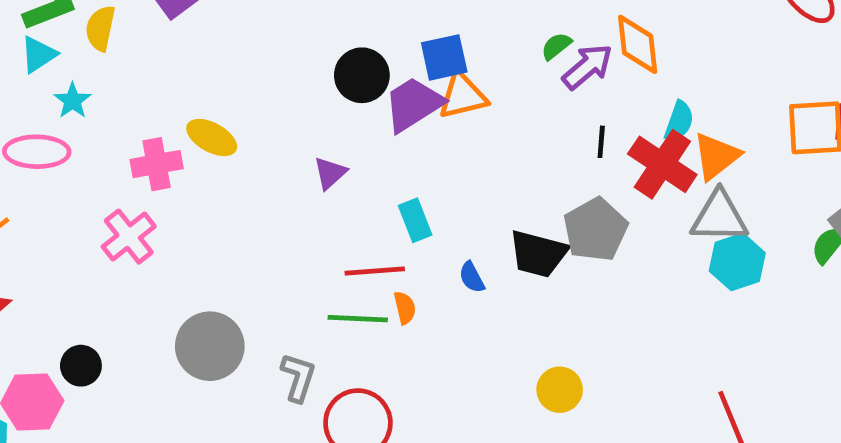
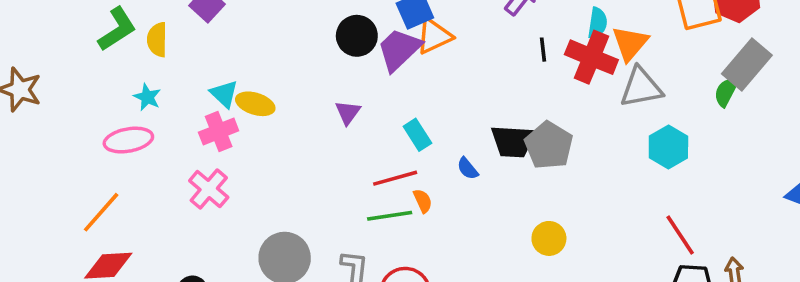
cyan triangle: (38, 54) -> (224, 94), moved, turned -32
gray pentagon: (595, 230) -> (549, 145), moved
cyan hexagon: (737, 262) -> (668, 147), moved

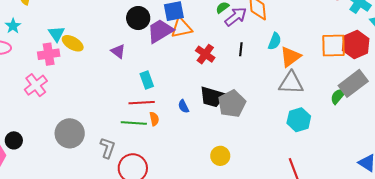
red cross: (591, 57) -> (205, 54), moved, size x0.7
purple triangle: (348, 113) -> (118, 51), moved, turned -42
cyan rectangle: (417, 135) -> (147, 80), moved

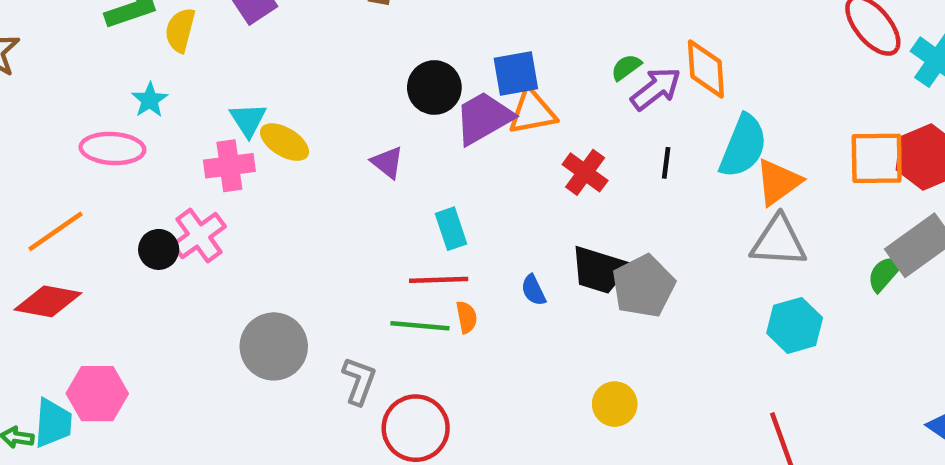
cyan semicircle: (275, 41) -> (743, 146), size x1.6
black circle: (14, 140) -> (159, 249), moved

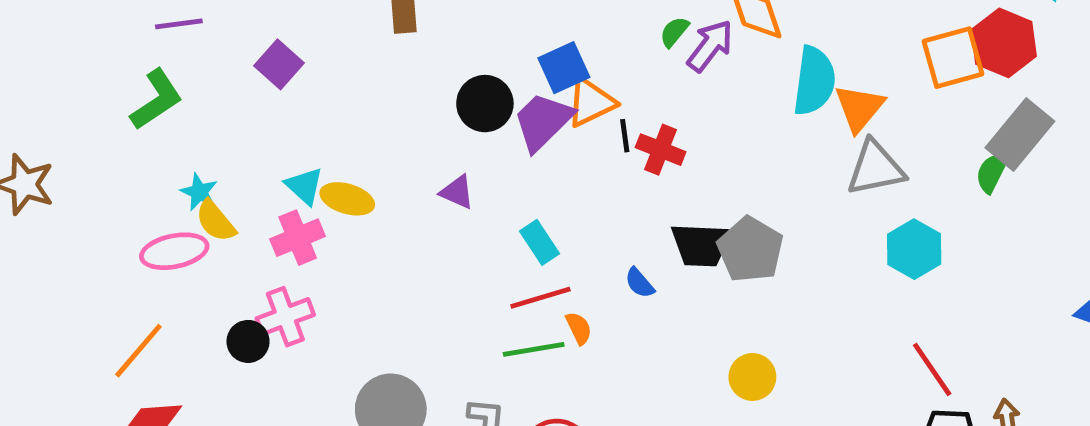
yellow semicircle: (180, 30) -> (216, 221), moved, turned -39
black line: (666, 163) -> (625, 136), moved
pink cross: (199, 236) -> (285, 317), turned 30

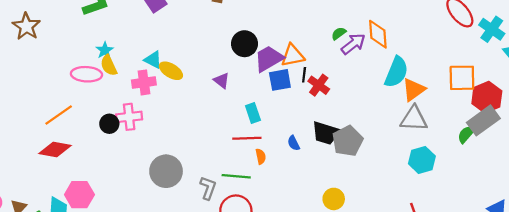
red hexagon: (1004, 43) -> (487, 97), moved
blue square: (564, 68) -> (280, 80), moved
cyan triangle: (304, 186) -> (153, 60), turned -30
green line: (534, 349) -> (236, 176), moved

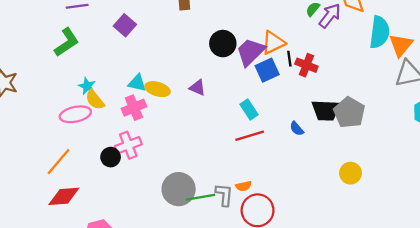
purple triangle: (222, 81) -> (197, 88), moved
orange semicircle: (261, 156) -> (243, 186), moved, turned 104
green line: (236, 176) -> (200, 197), moved

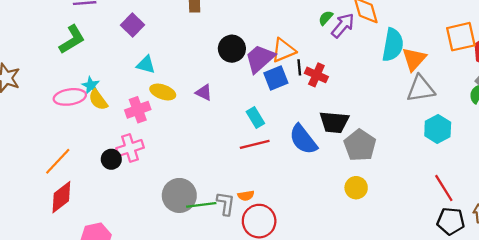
cyan triangle: (137, 83) -> (146, 65), moved
gray pentagon: (349, 113) -> (360, 145), moved
pink ellipse: (75, 114) -> (70, 97), moved
blue semicircle: (297, 129) -> (303, 139), size x2.0
red diamond: (64, 196) -> (61, 197), turned -36

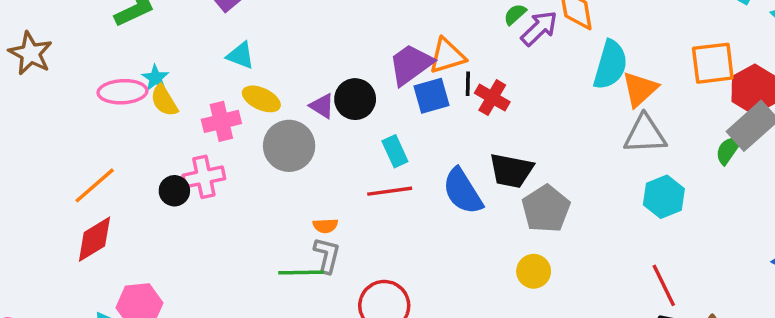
black circle: (232, 49) -> (355, 99), moved
gray circle: (179, 195) -> (289, 146), moved
orange semicircle: (246, 196) -> (325, 226), moved
gray L-shape: (226, 204) -> (327, 255), moved

